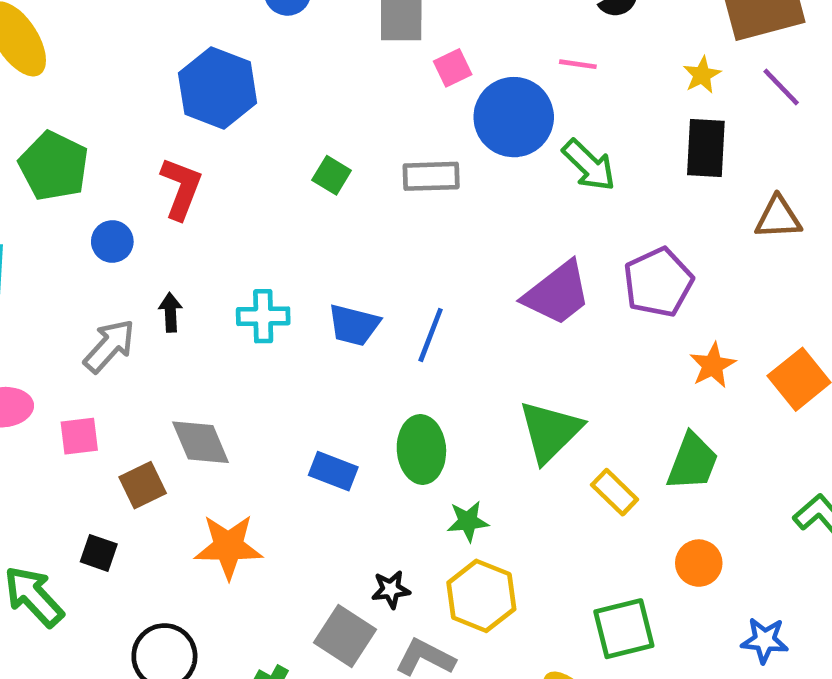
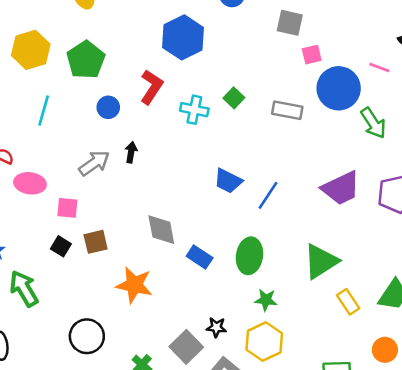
cyan cross: (263, 316) -> (194, 110), moved
gray diamond: (201, 442) -> (161, 230), moved
black square: (99, 553) -> (61, 246), moved

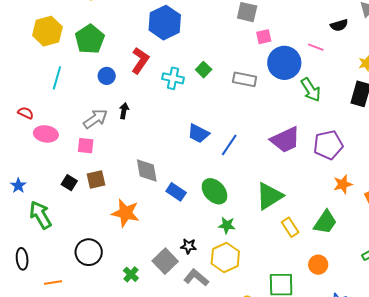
pink square: (67, 208) -> (86, 146), moved
green ellipse: (249, 256) -> (214, 191), turned -52

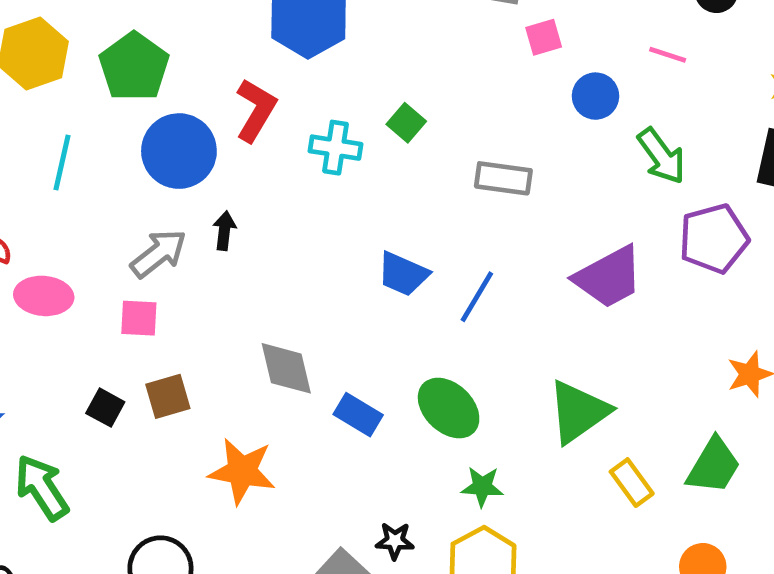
blue circle: (284, 63) -> (595, 96), size x0.6
blue circle: (107, 76) -> (179, 151), size x1.8
gray rectangle: (245, 79) -> (503, 178), moved
purple pentagon: (328, 145) -> (714, 239), moved

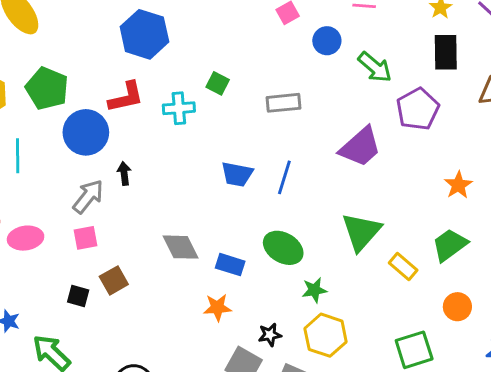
red L-shape: (256, 110) -> (126, 97), turned 60
green trapezoid: (714, 466) -> (450, 245), turned -144
orange star: (242, 471) -> (217, 307), moved, size x0.7

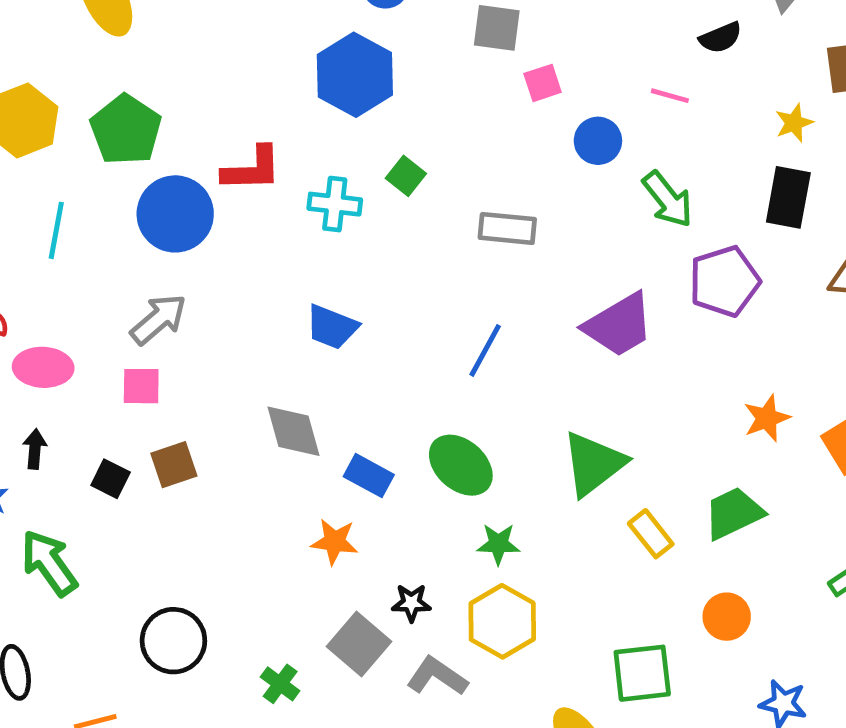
blue hexagon: (144, 34) -> (355, 75), moved
black arrow: (124, 173) -> (35, 449), moved
blue trapezoid: (237, 174) -> (332, 327), moved

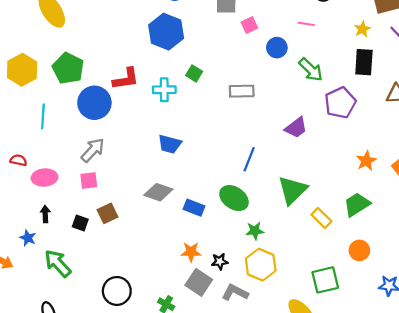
purple trapezoid: (619, 325) -> (296, 128), size x0.7
blue line: (485, 350) -> (249, 159), moved
gray diamond: (293, 431) -> (158, 192), turned -48
orange star: (334, 542) -> (191, 252), moved

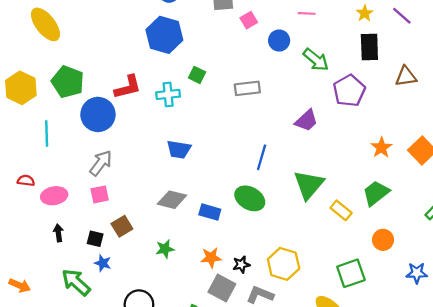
green star: (255, 231) -> (165, 249), moved
blue star: (28, 238) -> (103, 263), moved

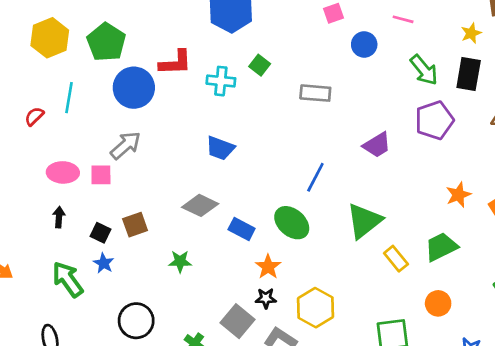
green arrow: (316, 60) -> (424, 70), moved
red semicircle: (26, 181) -> (34, 116), moved, turned -63
pink square: (100, 194) -> (101, 175), moved
orange star: (211, 258) -> (268, 267), moved, turned 30

